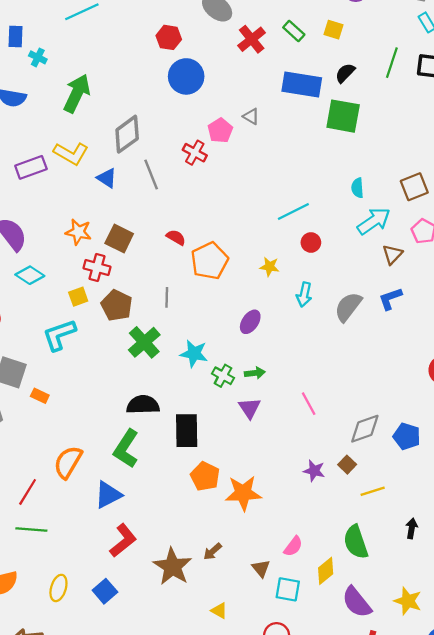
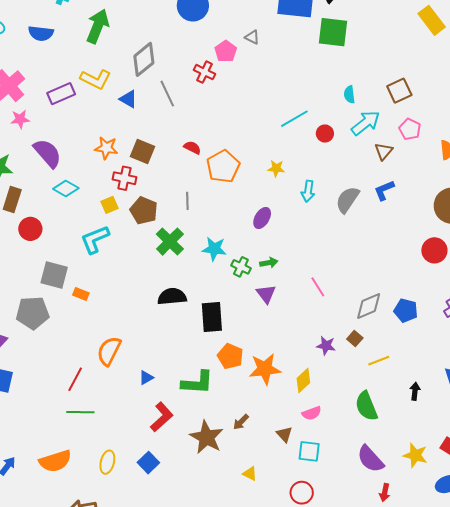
red circle: (311, 242) -> (325, 134), moved
green L-shape: (126, 449) -> (197, 383), moved, turned -116
blue triangle: (108, 495) -> (146, 378), size x0.6
pink semicircle: (293, 546) -> (312, 413), turned 36
yellow diamond: (326, 571) -> (303, 381), moved

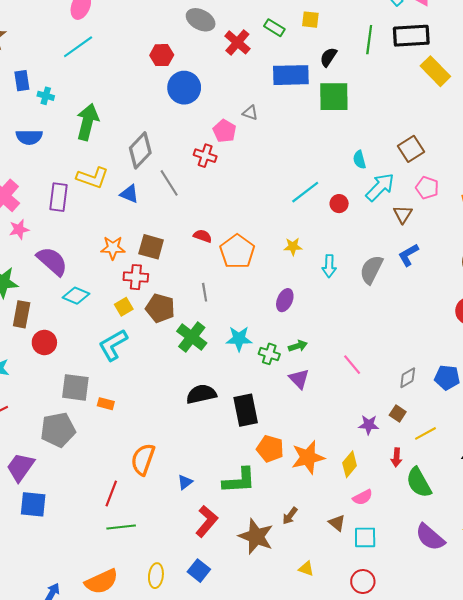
purple rectangle: (61, 94) -> (58, 197), turned -52
gray diamond: (369, 306) -> (408, 378), size x0.7
red arrow: (385, 492) -> (396, 457), moved

